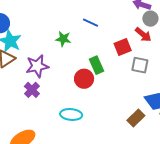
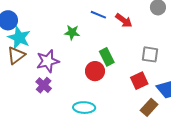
red arrow: (143, 35) -> (124, 20), moved
red square: (123, 47) -> (139, 81), moved

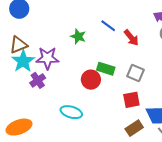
cyan star: (19, 38) -> (23, 61), moved
gray square: (150, 54) -> (136, 73), moved
green rectangle: (107, 57) -> (106, 69), turned -60

